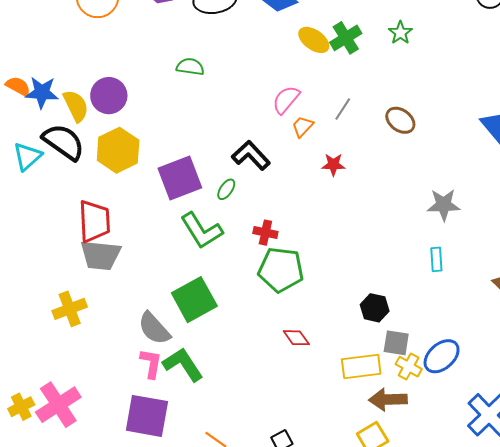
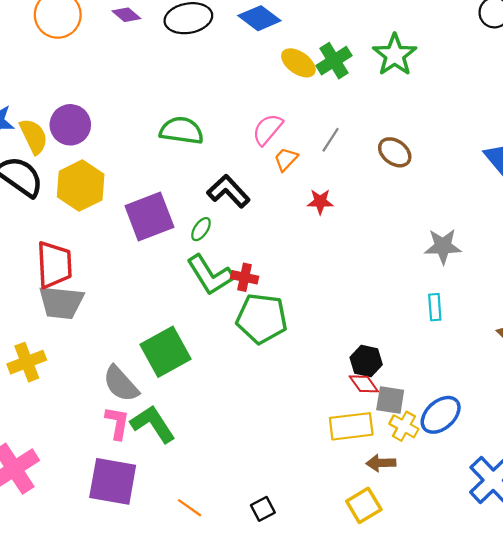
green star: (400, 33) -> (395, 55), size x1.6
green semicircle: (190, 67) -> (182, 131), moved, size x1.4
green L-shape: (202, 231) -> (210, 275), moved
red diamond: (296, 338) -> (364, 384), moved
brown arrow: (388, 399) -> (381, 463), size x0.7

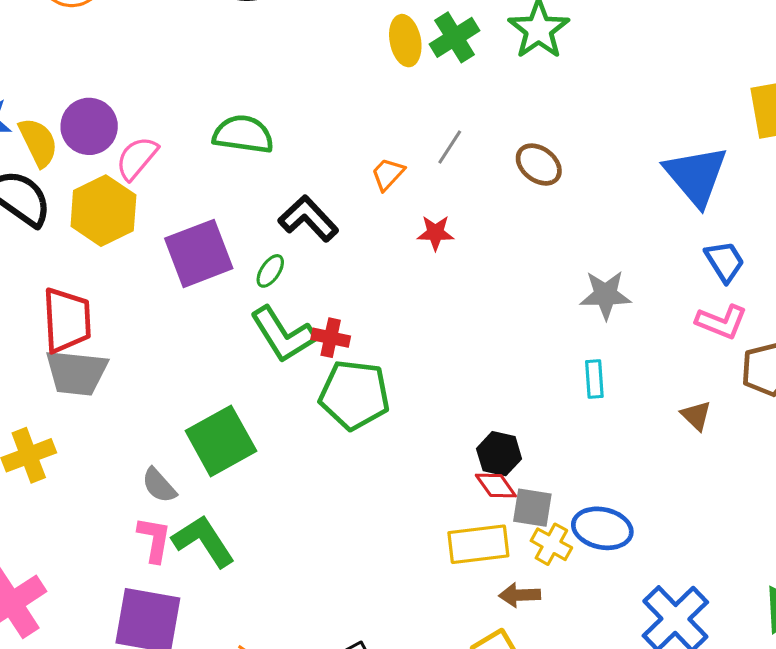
yellow ellipse: (298, 63) -> (405, 41), turned 44
pink semicircle: (267, 129) -> (137, 158), moved
gray semicircle: (121, 384) -> (159, 485), size x0.7
blue ellipse: (441, 415) -> (602, 528), turned 54

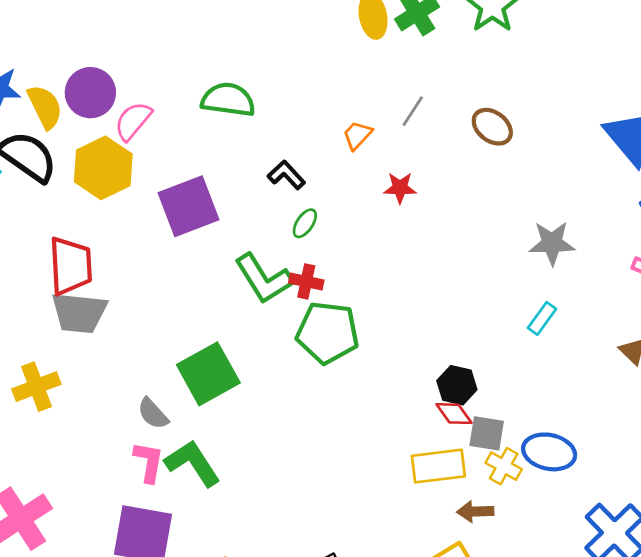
black L-shape: (308, 219) -> (286, 175), size x0.7
green ellipse: (270, 271) -> (305, 223), moved
cyan rectangle: (594, 379) -> (542, 318), turned 40

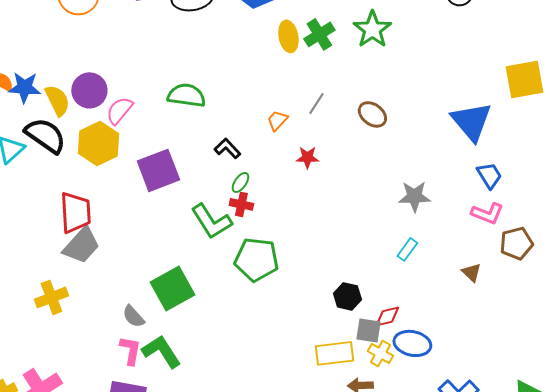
red cross: (306, 281) -> (241, 204), moved
gray trapezoid: (79, 313) -> (81, 245), turned -54
red diamond: (454, 414) -> (387, 316), moved, turned -68

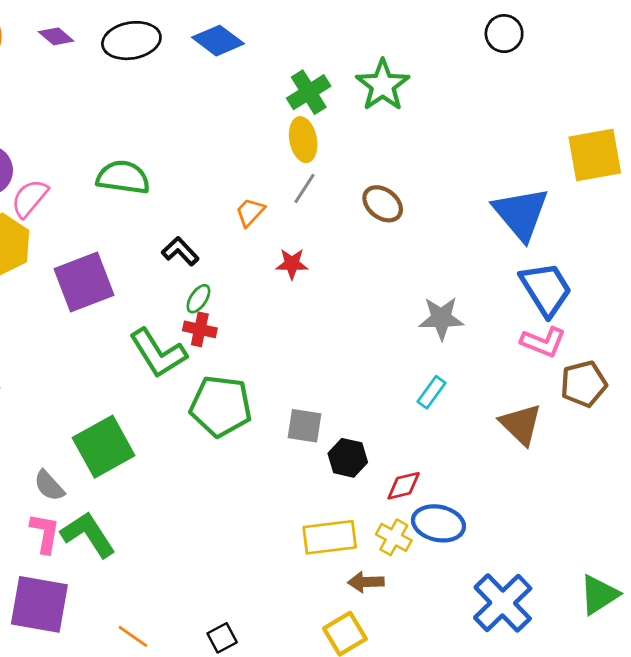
yellow ellipse: (288, 36) -> (303, 140), moved
blue trapezoid: (489, 175) -> (546, 289), size x1.5
brown triangle: (471, 272) -> (521, 424), size x1.6
gray square: (368, 330) -> (305, 426), moved

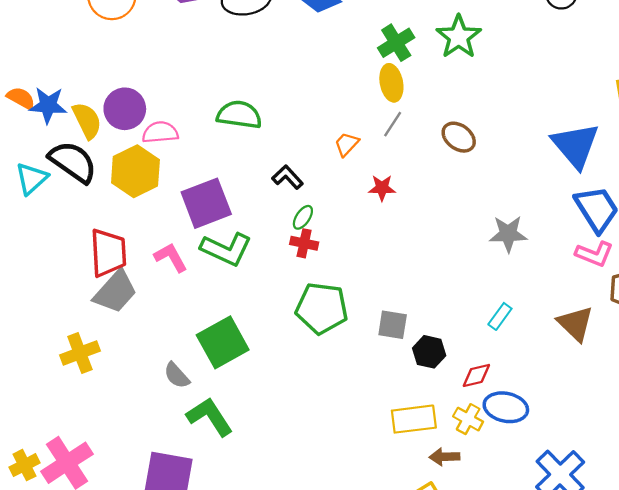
pink semicircle: (30, 198) -> (160, 132), turned 45
green L-shape: (158, 353) -> (226, 249), moved, turned -33
cyan rectangle: (432, 392) -> (500, 316), moved
pink L-shape: (45, 533) -> (171, 257), moved, turned -39

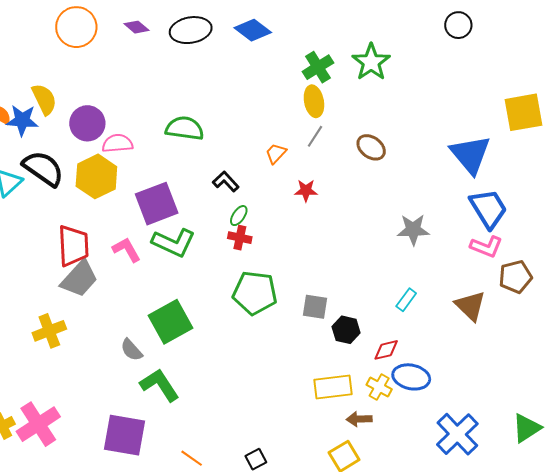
yellow semicircle: (87, 121) -> (44, 99), moved

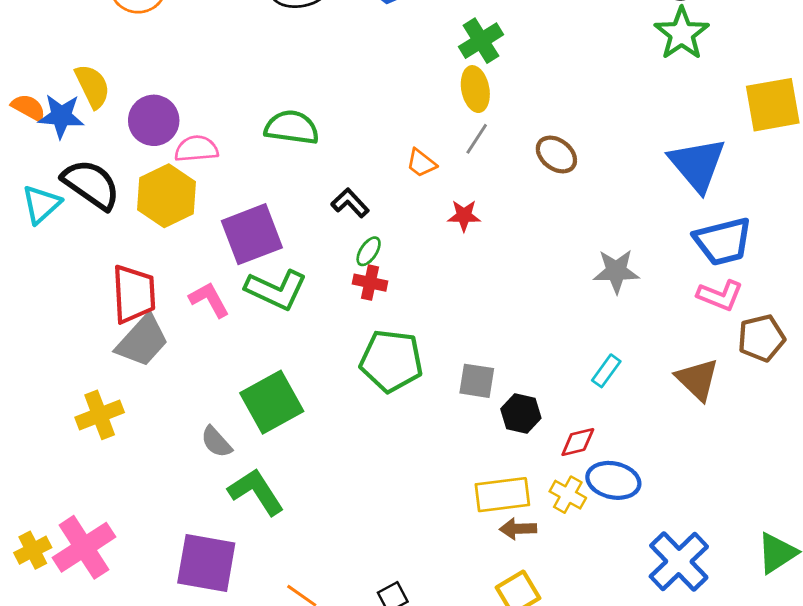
green star: (371, 62) -> (682, 34), moved
orange trapezoid: (276, 153) -> (421, 163), turned -95
blue trapezoid: (488, 209) -> (723, 241), turned 108
brown arrow: (359, 419) -> (518, 529), moved

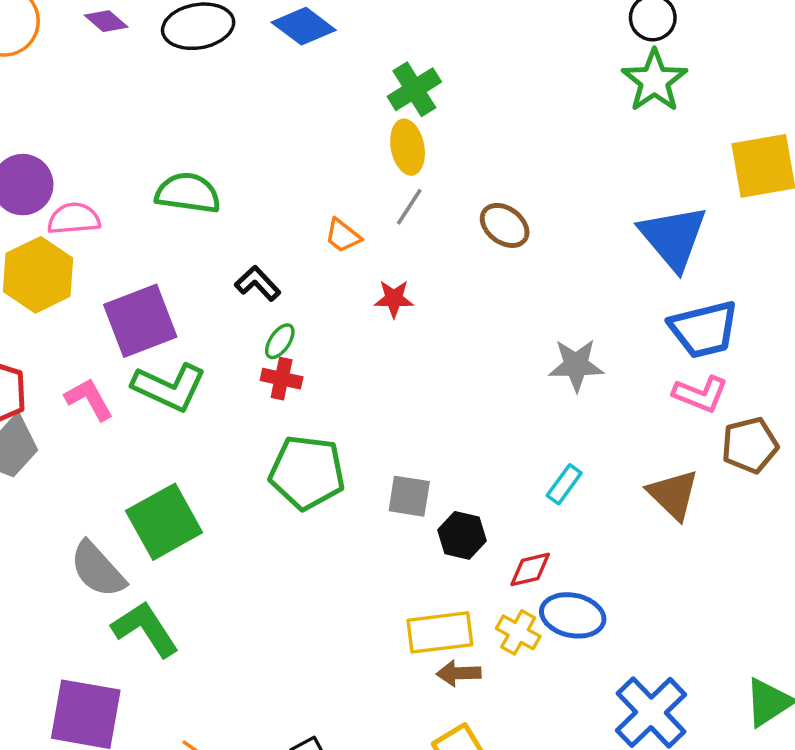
gray semicircle: (216, 442) -> (98, 569), size x1.5

